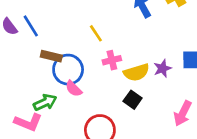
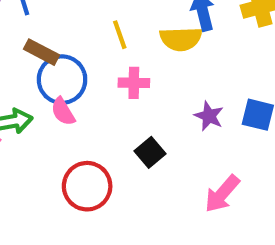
purple star: (162, 68) -> (209, 116), turned 30
yellow semicircle: (136, 72) -> (181, 39), moved

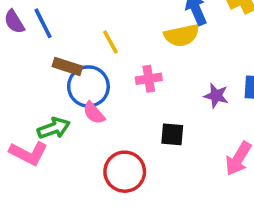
yellow line: (120, 35) -> (110, 42), moved
black square: (150, 152) -> (172, 134), turned -35

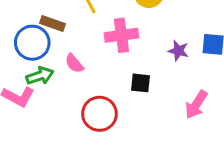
pink cross: (149, 79) -> (121, 35), size x1.5
blue circle: (88, 86) -> (32, 43), moved

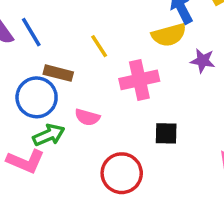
purple star: (178, 51) -> (203, 61), moved
pink semicircle: (74, 63) -> (87, 117), turned -30

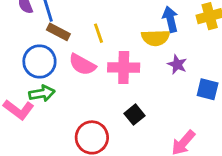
brown rectangle: (58, 73) -> (58, 32), moved
pink semicircle: (87, 117) -> (82, 65), moved, size x1.4
black square: (166, 133) -> (135, 115), turned 36

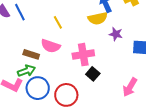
brown rectangle: (58, 32) -> (31, 54), moved
blue circle: (39, 61) -> (38, 88), moved
pink cross: (124, 67) -> (83, 55), moved

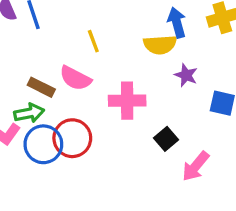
black square: (93, 74) -> (166, 139), moved
red circle: (66, 95) -> (72, 138), moved

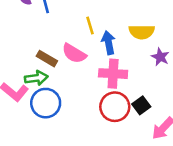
blue arrow: (177, 23) -> (108, 43), moved
red circle: (72, 138) -> (115, 107), moved

